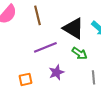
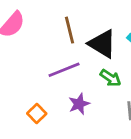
brown line: (37, 15) -> (70, 30), moved
orange square: (25, 79) -> (37, 113), turned -32

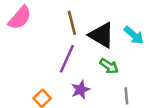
purple line: (64, 70) -> (67, 59), turned -44

